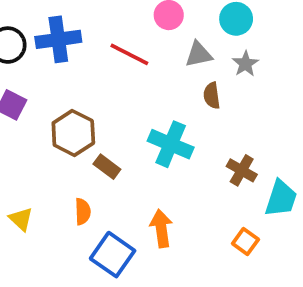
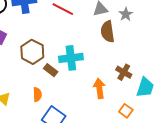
brown semicircle: (212, 96) -> (108, 32), size x1.5
cyan cross: (171, 144) -> (71, 58), moved, turned -30
orange arrow: (161, 228) -> (99, 88), moved

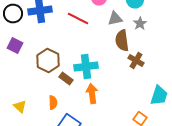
brown cross: (124, 72) -> (136, 60), moved
orange arrow: (99, 88) -> (92, 94), moved

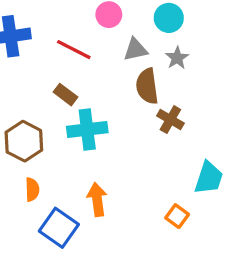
brown hexagon: (48, 60) -> (24, 141), moved
brown rectangle: (66, 78) -> (65, 95), moved
orange arrow: (92, 94) -> (97, 199), moved

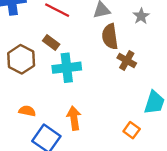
gray star: (177, 58) -> (141, 16), moved
brown hexagon: (24, 141) -> (21, 59), moved
orange semicircle: (32, 189) -> (27, 111), turned -77

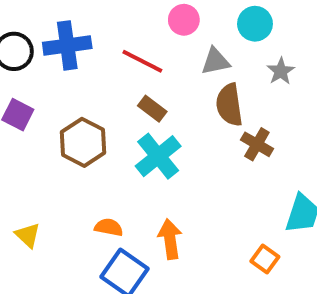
brown rectangle: (51, 42) -> (152, 109), moved
cyan cross: (67, 68) -> (158, 156), turned -32
orange semicircle: (27, 111) -> (109, 227), moved

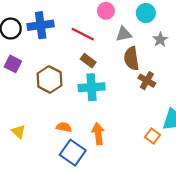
cyan cross: (158, 156) -> (92, 87), turned 35
orange square: (265, 259) -> (152, 136), moved

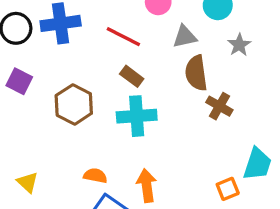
orange square: (152, 136) -> (228, 189), turned 32

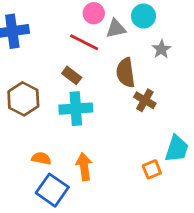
red line: (123, 37) -> (84, 42), moved
gray triangle: (185, 37) -> (116, 28), moved

